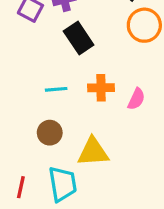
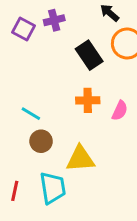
black rectangle: (79, 38) -> (89, 55), moved
cyan line: (56, 89) -> (31, 114), moved, turned 36

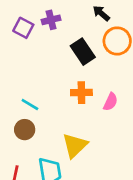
brown circle: (41, 141) -> (25, 130), moved
yellow triangle: (80, 159) -> (75, 145), turned -40

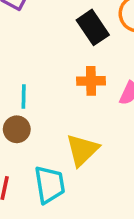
cyan line: (30, 104) -> (24, 96), turned 60

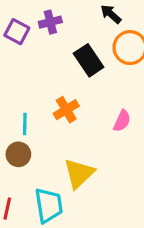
orange cross: (91, 81) -> (66, 110), moved, turned -30

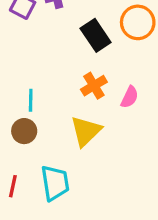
orange cross: (66, 110) -> (94, 86), moved
yellow triangle: (79, 173) -> (86, 131), moved

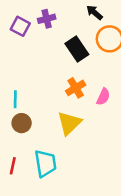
cyan line: (31, 100) -> (15, 99), moved

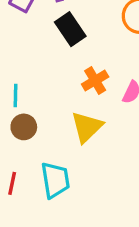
black rectangle: (77, 49) -> (70, 29), moved

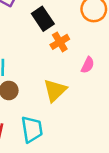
orange cross: (95, 81) -> (60, 42), moved

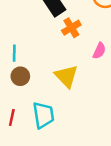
yellow triangle: (55, 90) -> (66, 76), turned -30

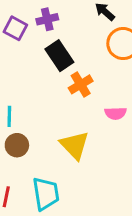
pink semicircle: (99, 51) -> (116, 113), turned 63

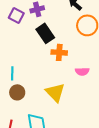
orange cross: (81, 84) -> (59, 52), turned 35

